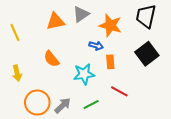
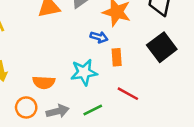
orange semicircle: (51, 59) -> (44, 82), moved, turned -48
orange circle: (37, 102) -> (26, 107), size x0.7
gray arrow: (63, 106) -> (58, 111), turned 30

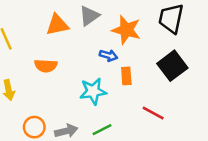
orange semicircle: (44, 82) -> (46, 66), moved
red line: (128, 94) -> (153, 113), moved

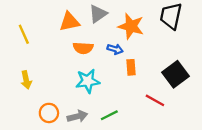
orange semicircle: (46, 66) -> (83, 48), moved
black square: (172, 66) -> (175, 74), moved
cyan star: (93, 91) -> (88, 81), moved

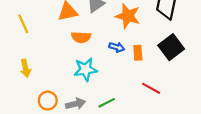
blue arrow: (115, 49) -> (117, 47), moved
orange rectangle: (131, 67) -> (138, 53), moved
black square: (175, 74) -> (171, 47), moved

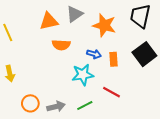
cyan star: (86, 69) -> (83, 75), moved
red line: (151, 88) -> (112, 92), moved

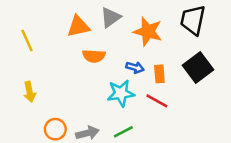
red line: (112, 92) -> (157, 101), moved

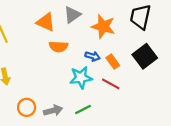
orange triangle: (78, 26) -> (46, 22), turned 36
orange rectangle: (159, 74) -> (113, 62), turned -32

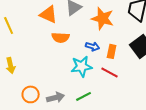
orange rectangle: (113, 62) -> (112, 51), turned 48

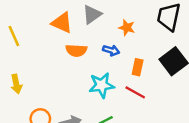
orange star: (103, 18) -> (127, 28), size x0.6
blue arrow: (93, 46) -> (111, 50), moved

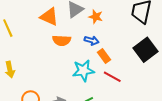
orange star: (127, 28) -> (96, 17), moved
orange rectangle: (138, 67) -> (104, 56), moved, turned -48

